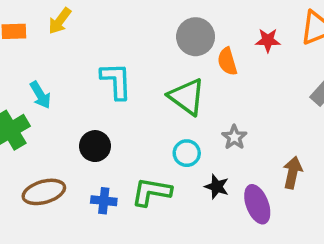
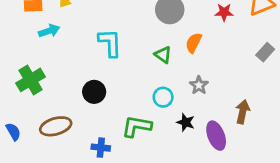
orange semicircle: (227, 61) -> (194, 43), moved, turned 42
cyan arrow: (40, 95) -> (49, 31), moved, turned -78
green triangle: (187, 97) -> (163, 55), size x0.6
blue cross: (104, 201) -> (101, 148), moved

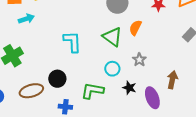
cyan L-shape: (110, 43) -> (72, 42), moved
green triangle: (163, 55) -> (112, 37), size x1.5
black circle: (94, 92) -> (57, 79), moved

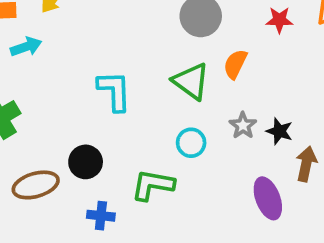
black star: (129, 88) -> (279, 131), moved

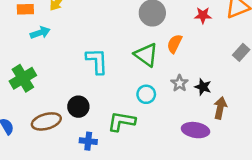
purple ellipse: (268, 198) -> (195, 130), turned -60

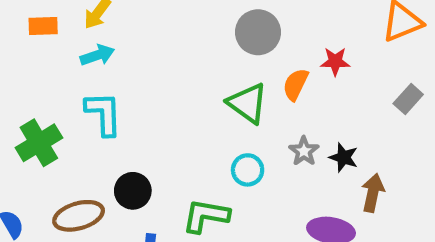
red star: (203, 15) -> (335, 61), moved
cyan arrow: (40, 33) -> (97, 55), moved
cyan L-shape: (97, 61) -> (104, 114), moved

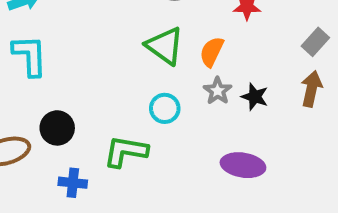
orange semicircle: (296, 84) -> (212, 52), moved
brown arrow: (373, 193) -> (311, 89), moved

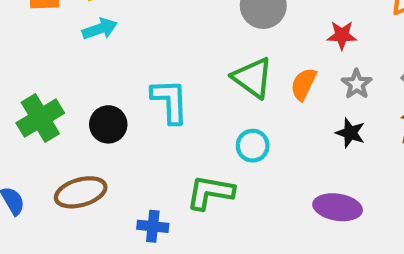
cyan L-shape: (30, 56) -> (170, 101), moved
gray star: (218, 91) -> (357, 84), moved
black circle: (57, 128) -> (108, 124), moved

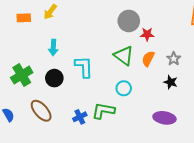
cyan arrow: (100, 29) -> (53, 47), moved, turned 112
red star: (342, 35) -> (147, 34), moved
brown ellipse: (81, 192) -> (41, 111), turned 65
blue cross: (153, 226) -> (80, 117), moved, turned -32

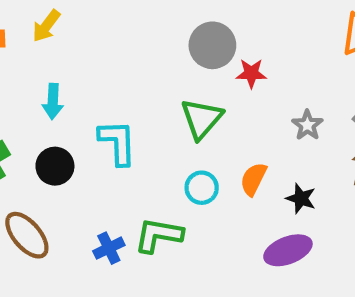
green triangle: (124, 56) -> (202, 119), turned 35
orange semicircle: (148, 59) -> (253, 179), moved
black star: (171, 82) -> (301, 198), moved
purple ellipse: (164, 118) -> (288, 250), turned -30

